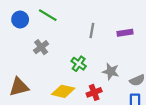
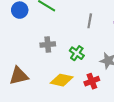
gray cross: (41, 47) -> (48, 45), moved, turned 32

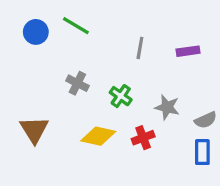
gray cross: (48, 45) -> (77, 83), turned 32
brown triangle: (19, 76) -> (34, 130), turned -48

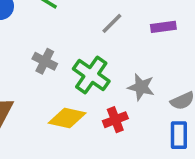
gray line: (140, 48) -> (112, 23), turned 35
green cross: (121, 96) -> (91, 75), size x1.5

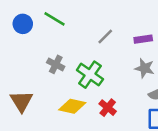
gray star: (141, 87) -> (144, 68), moved
red cross: (115, 120) -> (108, 108), turned -30

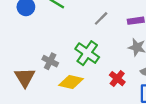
gray cross: (56, 64) -> (50, 61), moved
red cross: (108, 108) -> (117, 79), moved

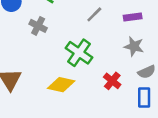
gray cross: (50, 61) -> (38, 26), moved

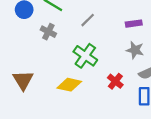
gray line: (94, 14) -> (88, 20), moved

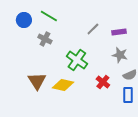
gray line: (88, 20) -> (93, 29), moved
brown triangle: (23, 80) -> (37, 81), moved

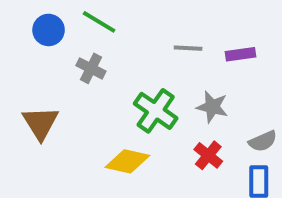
gray line: (93, 29) -> (188, 48), turned 48
gray star: (120, 55) -> (212, 107), moved
brown triangle: (37, 81) -> (40, 123), moved

